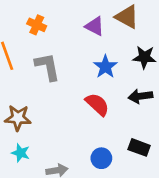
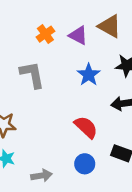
orange cross: (37, 25) -> (45, 34), moved, turned 30
red semicircle: (97, 104) -> (86, 127), moved

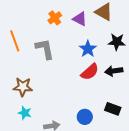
red semicircle: (86, 127) -> (90, 72), moved, turned 96

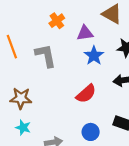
purple triangle: (80, 19) -> (85, 33), moved, turned -35
red semicircle: (90, 72) -> (86, 94), moved

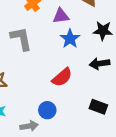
blue circle: (91, 132) -> (47, 110), moved

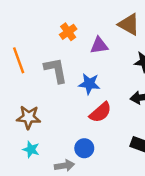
blue star: (70, 39) -> (89, 84), moved, turned -30

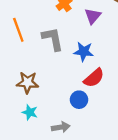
purple triangle: (99, 45) -> (93, 16), turned -42
blue circle: (84, 148) -> (79, 100), moved

